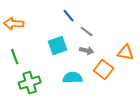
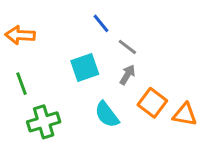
gray arrow: (87, 51) -> (127, 75), turned -72
orange triangle: (126, 53) -> (185, 115), moved
cyan semicircle: (73, 78) -> (107, 115), turned -126

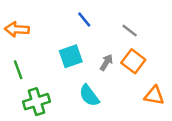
gray line: (127, 47) -> (130, 31), moved
orange square: (152, 103) -> (133, 61), moved

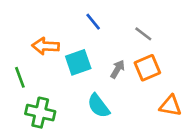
orange arrow: (17, 29) -> (46, 46), moved
orange square: (133, 61) -> (147, 68), turned 30
green cross: (36, 102) -> (40, 113), turned 30

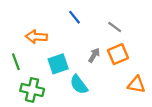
cyan square: (78, 62) -> (58, 64), moved

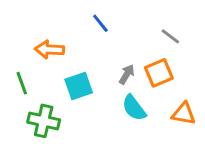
gray line: (115, 27) -> (170, 36), moved
cyan semicircle: (79, 85) -> (134, 108), moved

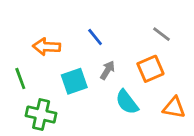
blue line: (100, 23) -> (95, 37), moved
gray arrow: (127, 74) -> (108, 70), moved

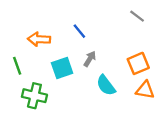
gray line: (162, 34) -> (137, 16), moved
orange square: (150, 69) -> (138, 63), moved

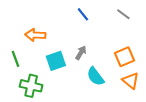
blue line: (79, 31) -> (83, 14), moved
orange triangle: (145, 90) -> (131, 81), turned 30

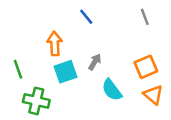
blue line: (83, 14) -> (86, 17), moved
gray line: (123, 14) -> (145, 17), turned 32
orange arrow: (35, 35) -> (55, 44), moved, turned 84

